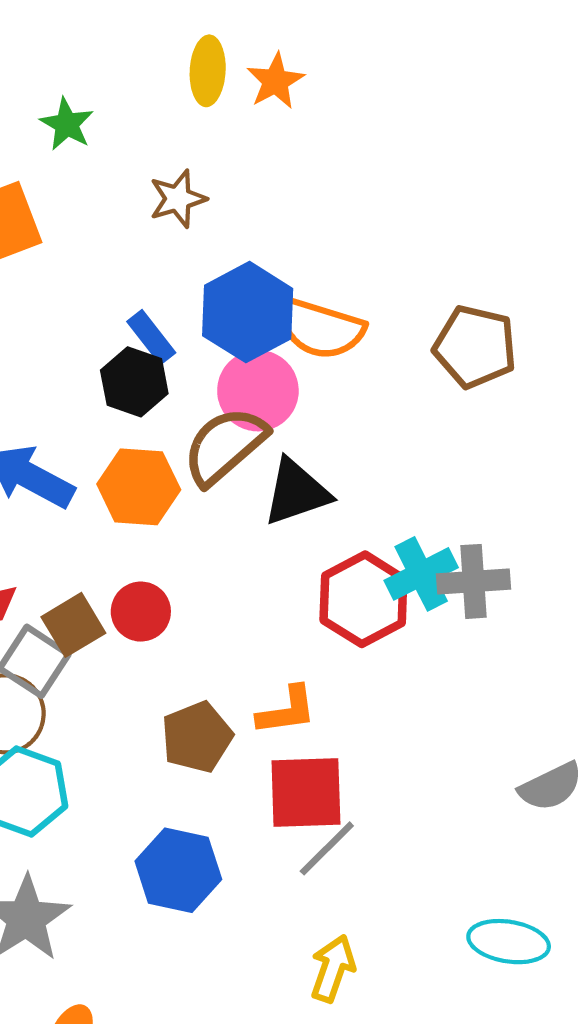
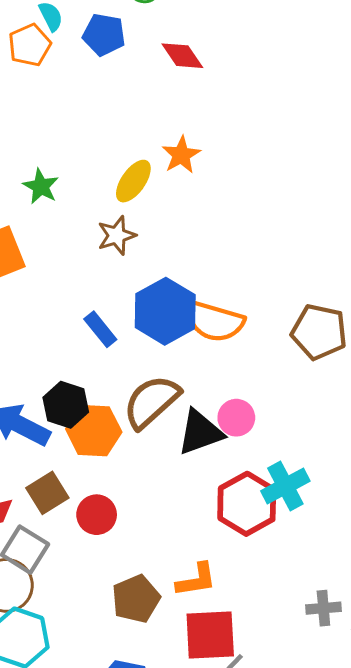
yellow ellipse: (208, 71) -> (133, 181), moved, turned 33
black hexagon: (134, 382) -> (66, 405), moved
pink circle: (258, 391) -> (236, 418), moved, size x0.7
gray cross: (474, 581) -> (323, 608), moved, size x0.7
brown square: (73, 625) -> (47, 493), moved

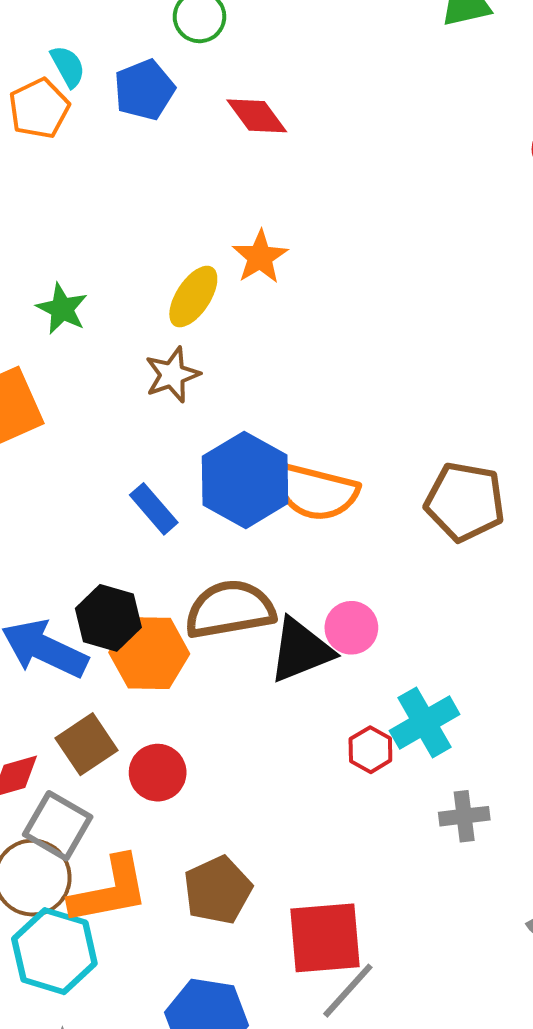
blue pentagon: (104, 35) -> (144, 90), turned -30
brown semicircle: (151, 402) -> (230, 609), turned 34
red hexagon: (247, 504) -> (370, 750), size x0.5
orange L-shape: (196, 580) -> (109, 890), moved, size x1.4
gray cross: (323, 608) -> (464, 816), moved

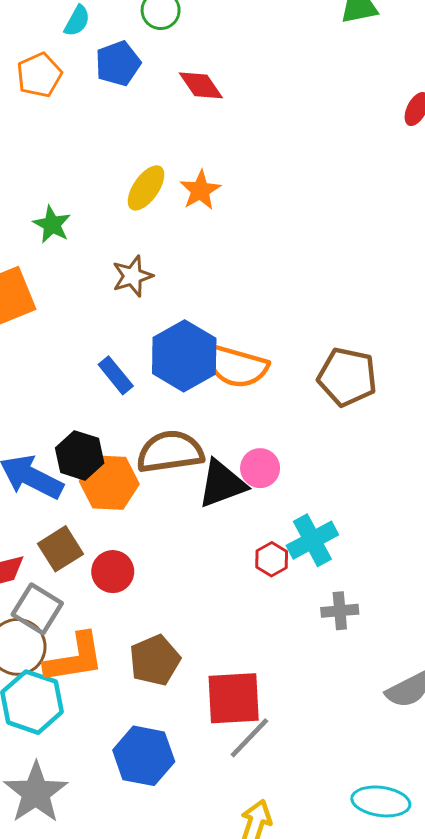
cyan semicircle: (68, 66) -> (77, 21), moved, turned 56
yellow ellipse: (193, 297) -> (146, 188), moved

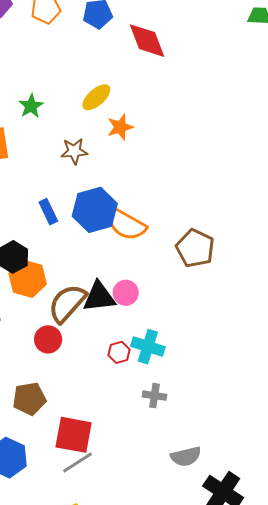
red diamond: (201, 85) -> (147, 41), size x1.4
orange star: (200, 190) -> (120, 127), moved
brown semicircle: (170, 452) -> (67, 303), moved, turned -54
cyan cross: (312, 540) -> (148, 347), turned 32
red circle: (113, 572) -> (48, 339), moved

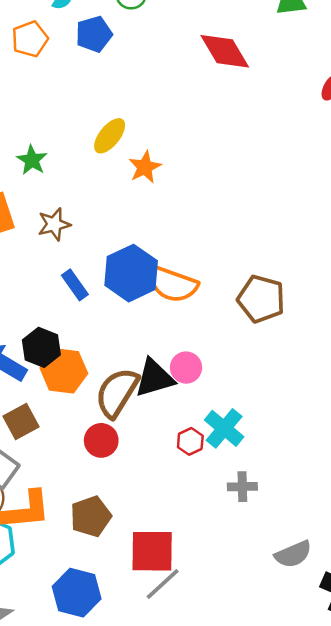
red diamond: (147, 41) -> (225, 51), moved
brown star: (74, 151) -> (54, 224), moved
cyan cross: (148, 347) -> (224, 428), turned 32

